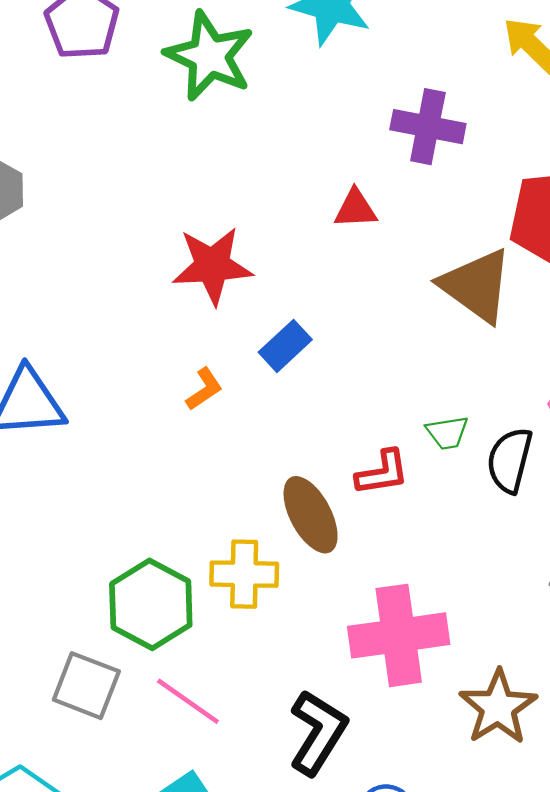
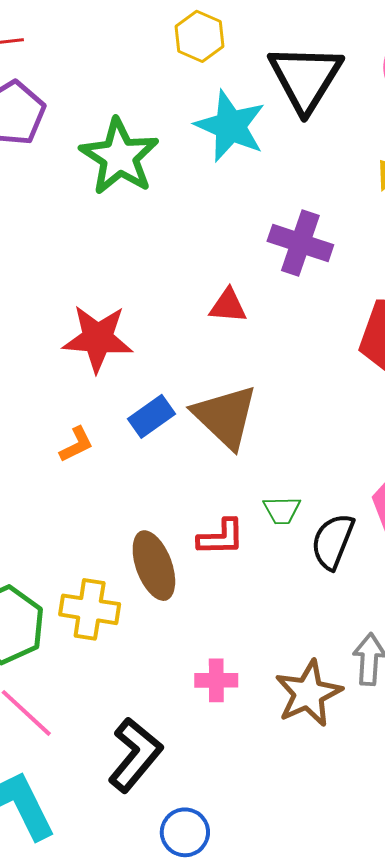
brown triangle: (476, 286) -> (225, 417), moved
pink cross: (399, 635) -> (216, 680), size x0.5
brown star: (498, 707) -> (308, 693), moved

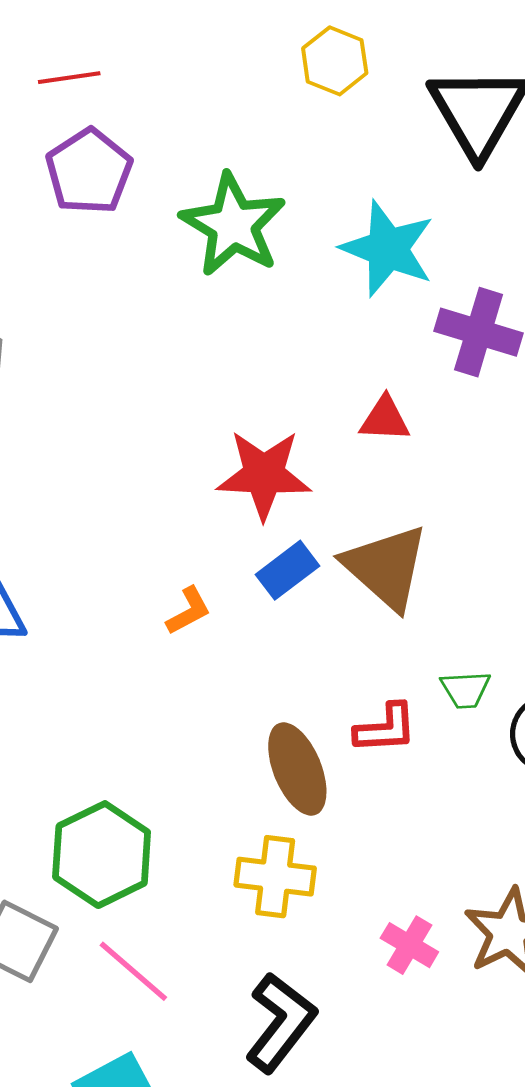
cyan star: (230, 126) -> (388, 249), moved
red star: (98, 338) -> (264, 475), moved
yellow cross: (90, 609) -> (275, 877), moved
pink cross: (216, 680) -> (409, 945), moved, turned 33

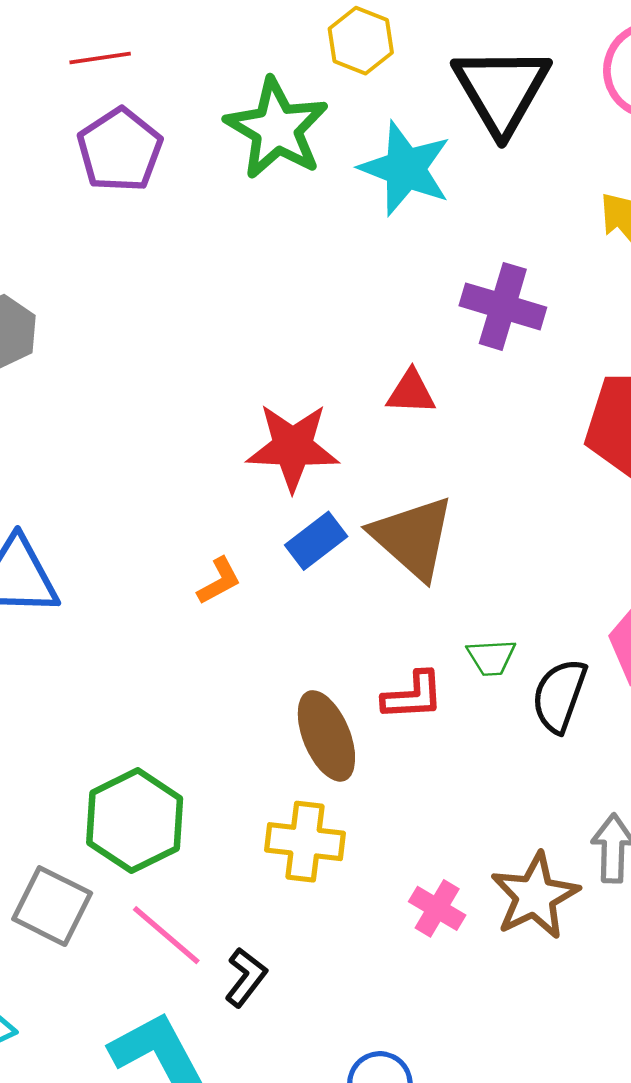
green star: (233, 225) -> (277, 129), moved
cyan star: (388, 249) -> (405, 169), moved
black L-shape: (281, 1022) -> (246, 977), moved, size x0.6

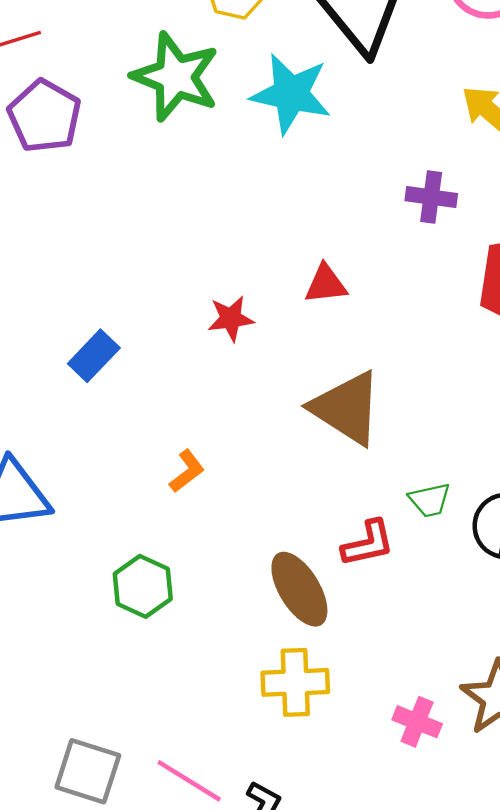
purple cross: (503, 306) -> (431, 197), moved, size x0.7
red star: (293, 447) -> (231, 319), moved, size x0.6
blue rectangle: (316, 541) -> (94, 356), moved
green hexagon: (135, 821) -> (143, 586), moved, size x0.7

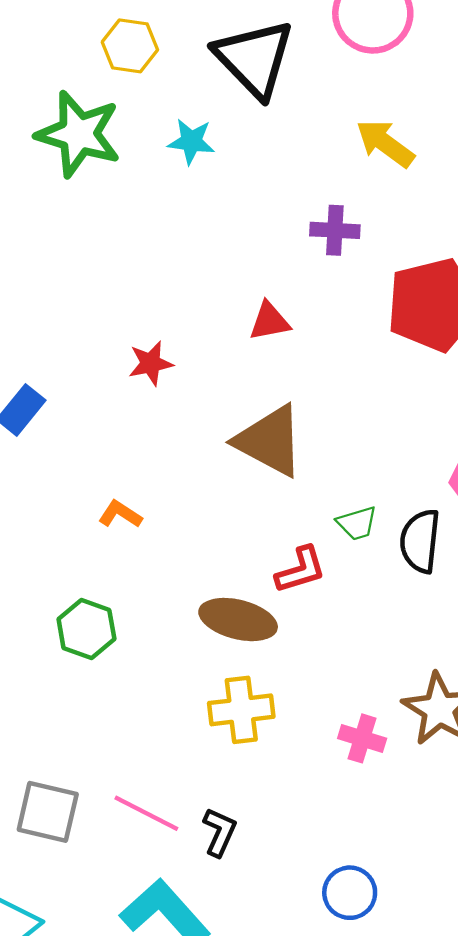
cyan star: (291, 94) -> (191, 141), size x0.6
red triangle: (326, 284) -> (269, 321), moved
orange L-shape: (187, 471) -> (120, 514), turned -105
brown ellipse: (299, 589) -> (238, 620), turned -40

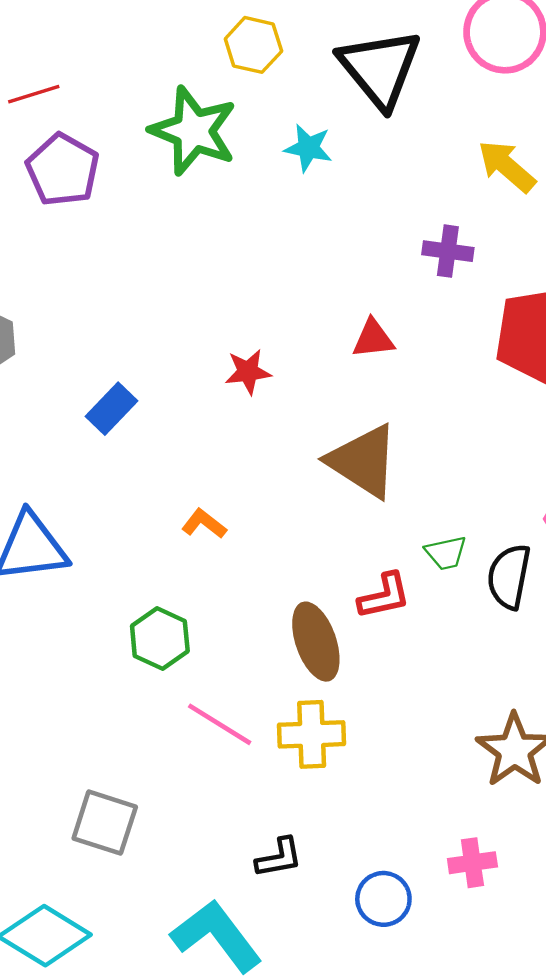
brown ellipse: (238, 620) -> (316, 642), turned 52
pink cross: (362, 738) -> (472, 863), moved, turned -30
pink line: (146, 813) -> (220, 724), moved
black L-shape: (220, 832) -> (279, 858), turned 51
blue circle: (350, 893) -> (383, 899), moved

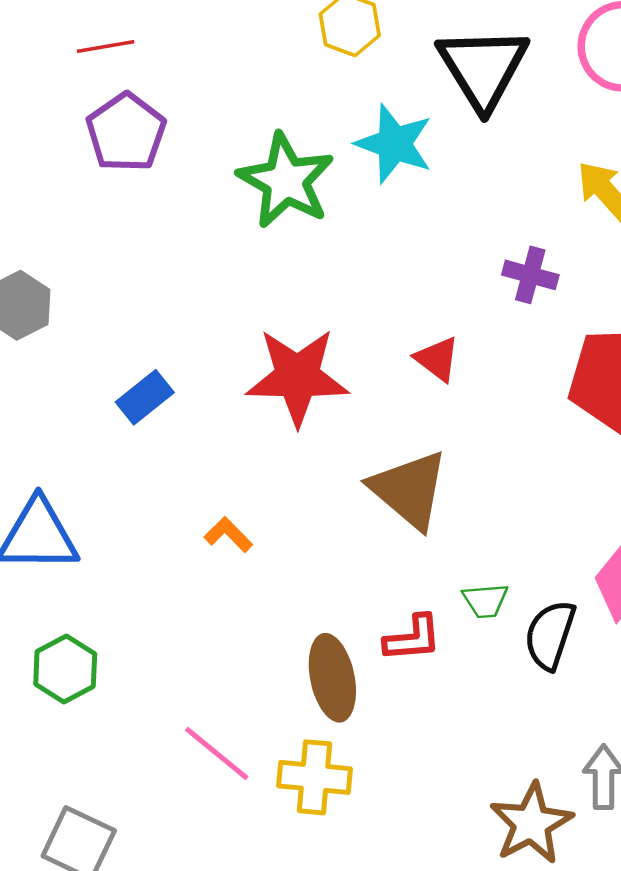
green star: (193, 131) -> (286, 181), moved
cyan star: (308, 148) -> (394, 144), size x1.5
red triangle: (373, 339) -> (437, 359), turned 36
red star: (248, 372) -> (297, 377), size x2.0
green hexagon: (160, 638) -> (65, 669), moved

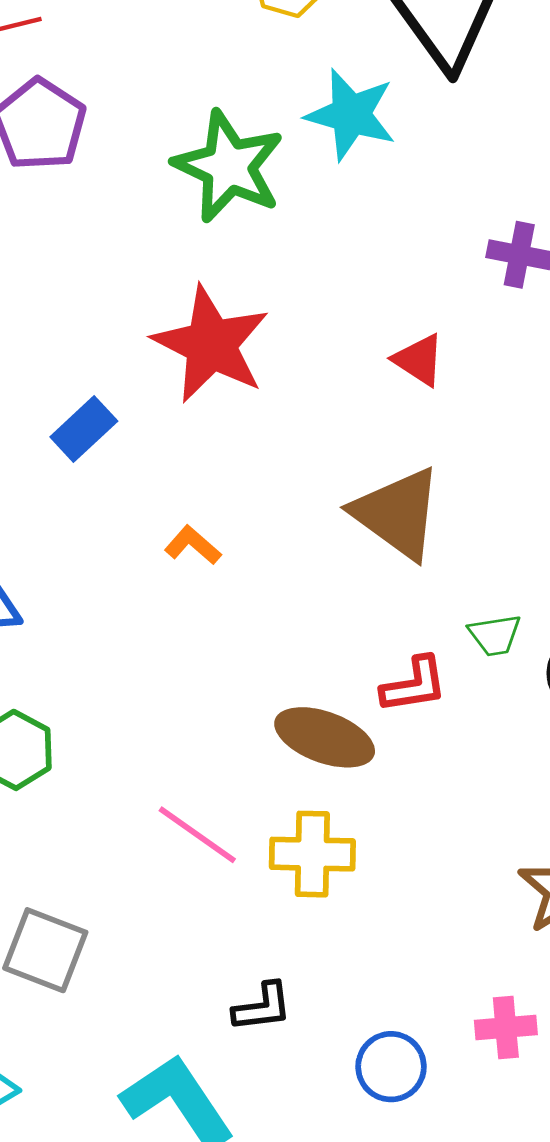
red star: (297, 377) -> (211, 344), moved, turned 30
orange L-shape: (228, 535) -> (193, 545), moved
brown ellipse: (332, 678) -> (325, 737), turned -54

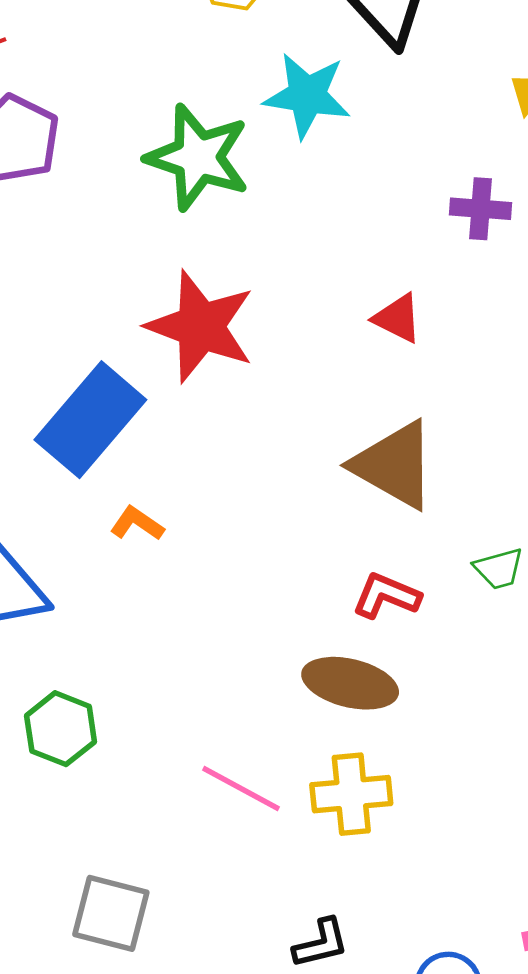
blue rectangle: (84, 429) -> (90, 420), size x1.8
orange L-shape: (193, 545) -> (137, 524), moved
red L-shape: (414, 685) -> (386, 596), moved, turned -142

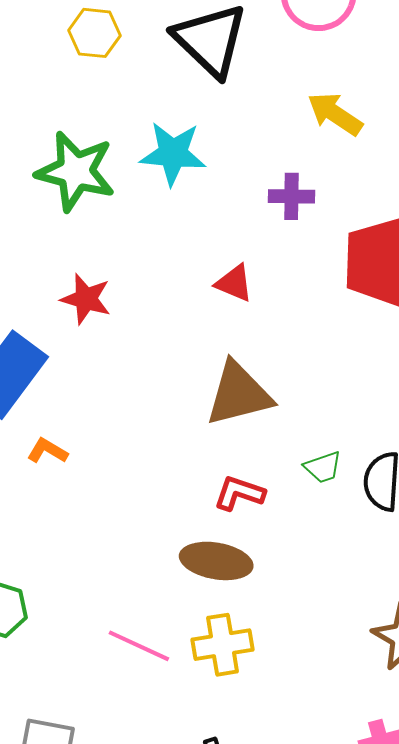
cyan star: (307, 95) -> (173, 154), moved
red star: (201, 326) -> (86, 299), size x0.6
brown triangle: (394, 465) -> (239, 394), turned -40

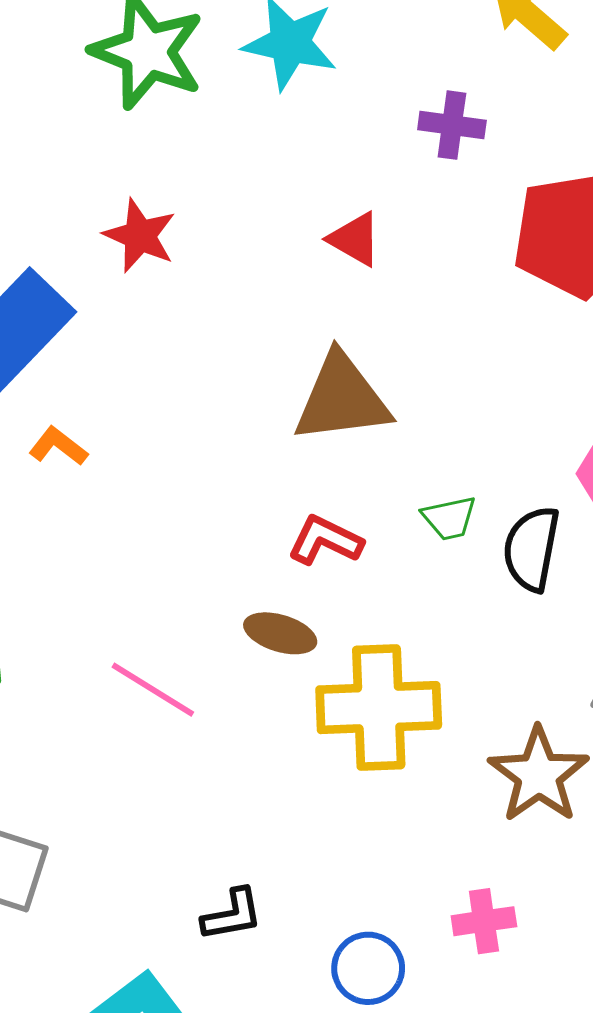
brown ellipse: (216, 561) -> (280, 633), size x0.7
yellow cross: (222, 645) -> (379, 708), moved, size x1.4
pink line: (139, 646) -> (153, 690), moved

